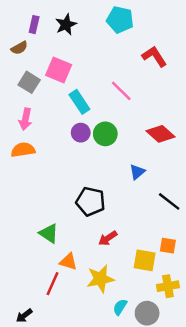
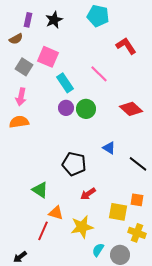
blue triangle: (137, 172) -> (109, 148), moved, turned -48
yellow cross: (168, 286) -> (137, 233), turned 30

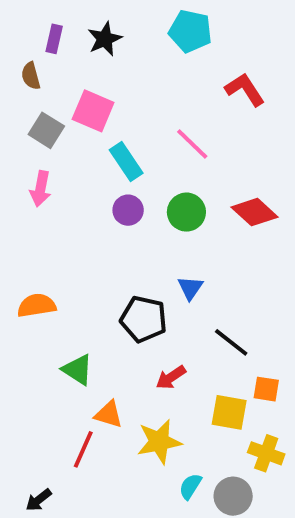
brown semicircle: (16, 39) -> (31, 76), turned 104
green circle: (86, 109) -> (186, 212), moved
orange semicircle: (19, 122) -> (37, 305), moved
blue triangle: (109, 148) -> (190, 288), moved, turned 32
black line: (138, 164) -> (231, 342), moved

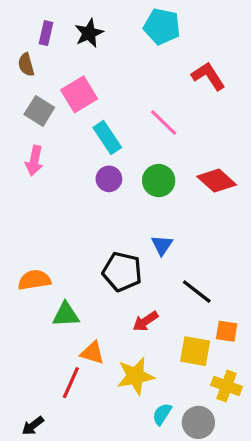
pink square: (93, 111) -> (79, 94), turned 36
orange semicircle: (37, 305) -> (34, 280), moved
green triangle: (77, 370) -> (66, 315), turned -36

